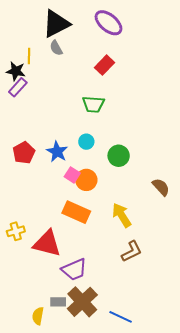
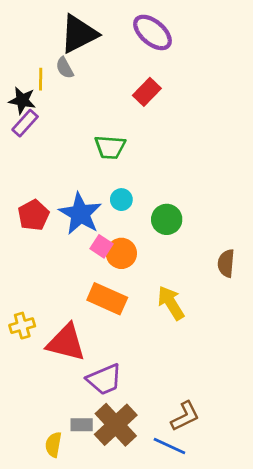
gray semicircle: (56, 48) -> (65, 68), moved
green trapezoid: (93, 104) -> (110, 147), moved
blue star: (57, 152) -> (80, 214), size x1.4
brown semicircle: (161, 187) -> (226, 263), turned -132
brown L-shape: (132, 251) -> (185, 416), moved

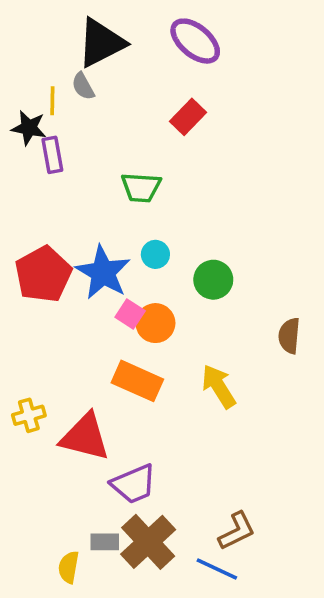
purple rectangle: (25, 123) -> (52, 155), moved, turned -52
red pentagon: (34, 215) -> (43, 274), size x1.4

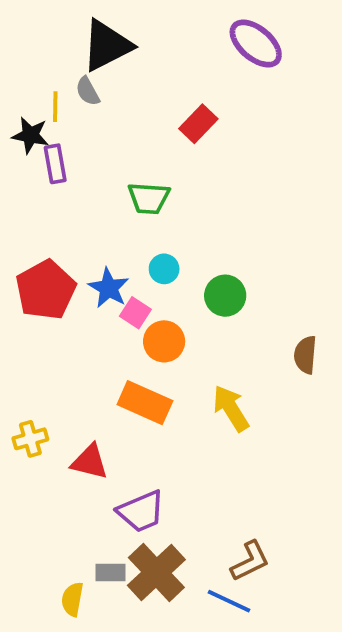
purple ellipse: (195, 41) -> (256, 44), moved
blue star: (103, 272) -> (109, 288), size x0.7
pink square: (130, 314) -> (135, 313), moved
red triangle: (85, 437) -> (90, 462), size x0.7

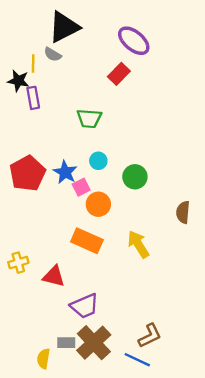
purple ellipse: (256, 44) -> (134, 41), moved
gray semicircle: (88, 91) -> (53, 54), turned -30
pink square: (135, 313) -> (81, 187), turned 30

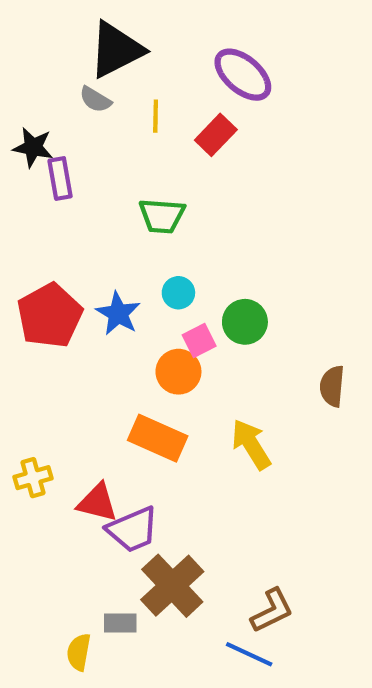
yellow line: (33, 64) -> (156, 116), moved
pink square: (81, 187) -> (199, 341), moved
purple trapezoid: (85, 306) -> (133, 530), moved
brown cross: (94, 343) -> (172, 586), moved

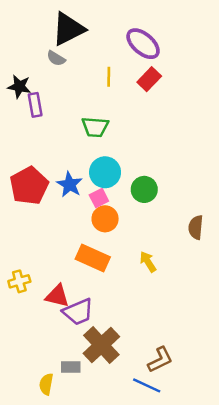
yellow line: (156, 116) -> (109, 77), moved
red rectangle: (216, 135) -> (149, 79), moved
cyan circle: (178, 293) -> (105, 172), size x1.6
pink square: (199, 341) -> (99, 198), moved
yellow arrow: (251, 444) -> (148, 262), size x0.7

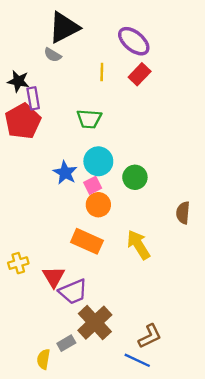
red pentagon: (29, 186) -> (23, 121), moved
yellow arrow: (148, 262) -> (138, 245), size x1.5
red triangle: (57, 296) -> (54, 277), turned 45
gray rectangle: (71, 367) -> (66, 343), turned -30

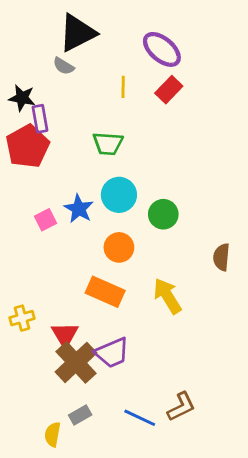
pink square: (93, 185) -> (46, 220), moved
purple trapezoid: (73, 292) -> (112, 353), moved
brown cross: (95, 323) -> (76, 362), moved
blue line: (137, 360) -> (140, 418), moved

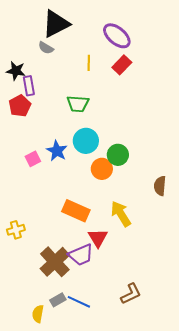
red pentagon: (28, 146) -> (20, 106), size x0.7
orange circle: (119, 247) -> (102, 169), moved
red triangle: (65, 335) -> (98, 238), moved
blue line: (140, 418) -> (79, 302), moved

